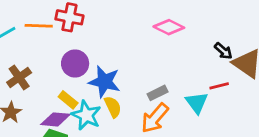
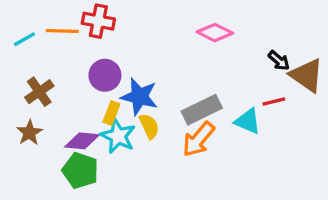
gray rectangle: (158, 93) -> (202, 110), size x1.6
yellow rectangle: (68, 100) -> (111, 113), moved, turned 72
cyan triangle: (197, 103) -> (248, 121), turned -30

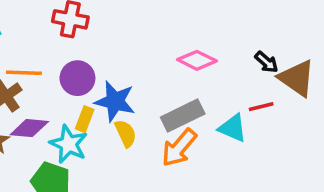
orange line: (62, 31) -> (24, 73), moved
pink diamond: (215, 33) -> (197, 60), moved
cyan star: (118, 136) -> (69, 144), moved
purple diamond: (82, 141) -> (29, 128), moved

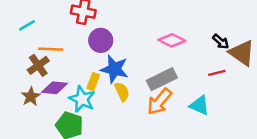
purple circle: (77, 78) -> (101, 40), moved
cyan triangle: (233, 128) -> (199, 105), moved

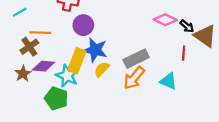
pink diamond: (172, 40) -> (165, 20), moved
red line: (217, 73) -> (184, 53), turned -72
yellow rectangle: (93, 82) -> (77, 61), size x1.6
yellow semicircle: (122, 92) -> (102, 69), turned -112

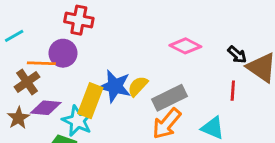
pink diamond: (165, 20) -> (185, 46), moved
purple circle: (83, 25) -> (63, 53), moved
yellow semicircle: (102, 69) -> (138, 86), moved

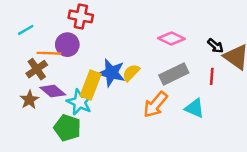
gray rectangle: (169, 98) -> (174, 74), moved
purple diamond: (46, 108) -> (53, 91), turned 35

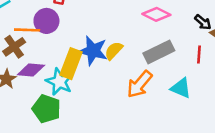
purple diamond: (53, 91) -> (31, 70), turned -35

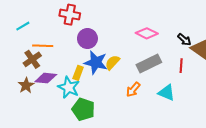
purple circle: (46, 21) -> (87, 39), moved
yellow rectangle: (71, 64) -> (78, 73), size x0.6
orange arrow: (140, 84) -> (133, 90), size x0.7
green pentagon: (46, 109) -> (83, 109), moved

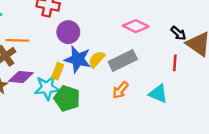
gray rectangle: (149, 64) -> (123, 60), moved
cyan star: (69, 87) -> (47, 88), turned -30
green pentagon: (83, 109) -> (67, 98), moved

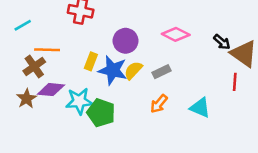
purple circle: (68, 32) -> (126, 41), moved
gray rectangle: (123, 60) -> (161, 72), size x0.6
red line: (175, 63) -> (235, 82), moved
yellow rectangle: (58, 71) -> (91, 61), moved

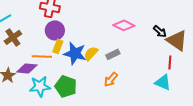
purple circle: (126, 41) -> (55, 30), moved
orange line: (47, 50) -> (42, 56), moved
brown cross: (34, 66) -> (13, 37), moved
cyan star: (79, 101) -> (40, 86), moved
cyan triangle: (200, 108) -> (163, 82), moved

